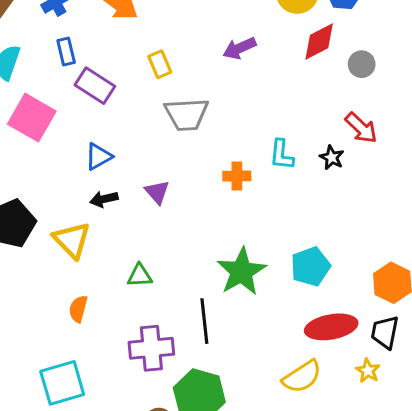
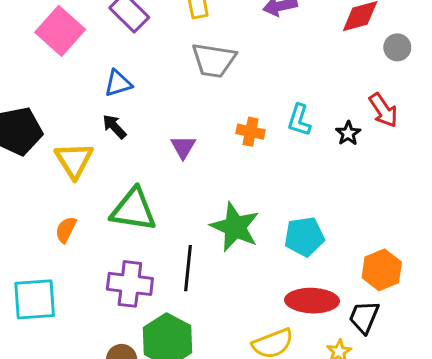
purple triangle: (157, 192) -> (183, 147), moved
black arrow: (104, 199) -> (114, 127), turned 48
green star: (241, 272) -> (235, 227), turned -30
green triangle: (140, 276) -> (134, 210), size x1.8

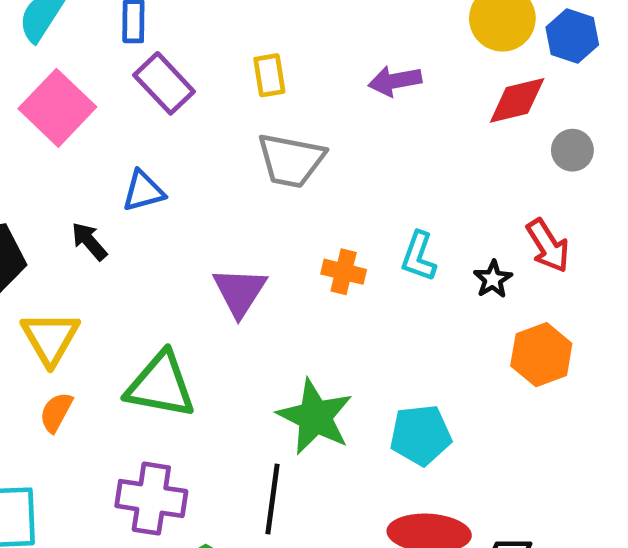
black arrow: (114, 127) -> (89, 241), moved
purple triangle: (183, 147) -> (240, 292), size x1.4
yellow triangle: (74, 160) -> (50, 338), moved
black line: (188, 268) -> (273, 499), moved
orange hexagon: (382, 270) -> (541, 355), moved

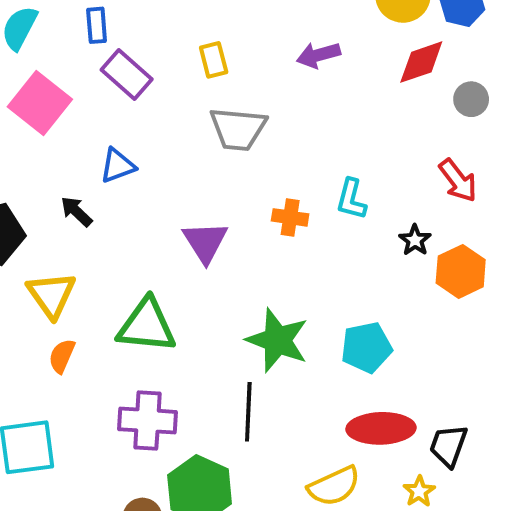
black star: (493, 279) -> (415, 240), moved

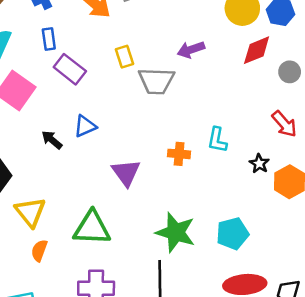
gray trapezoid: (238, 129) -> (156, 81), moved
blue triangle: (118, 166) -> (85, 126), moved
black arrow: (76, 211) -> (52, 140), moved

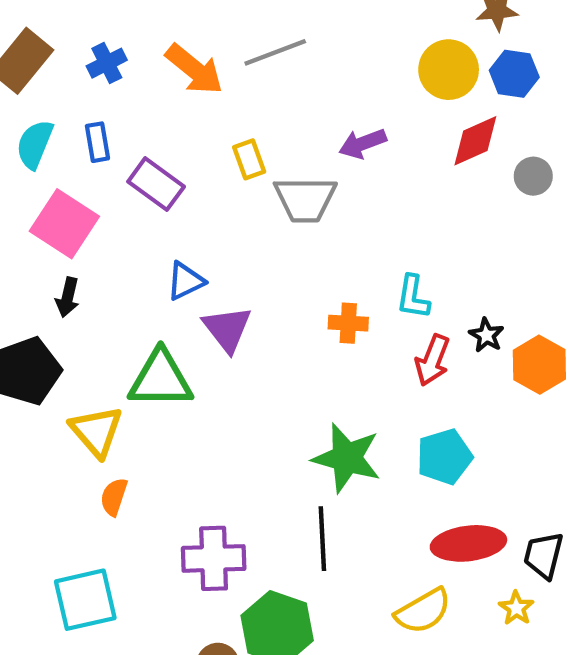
blue rectangle: (49, 39) -> (97, 142), moved
red arrow: (284, 124) -> (432, 360), moved, turned 64
black arrow: (52, 140) -> (68, 297), moved, turned -115
purple triangle: (126, 173) -> (227, 329), moved
green triangle: (92, 228) -> (161, 379), moved

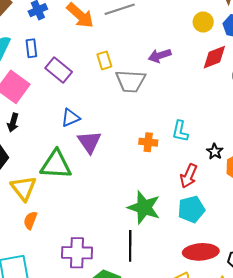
yellow circle: (449, 70) -> (203, 22), size x0.7
red arrow: (432, 360) -> (189, 176), moved

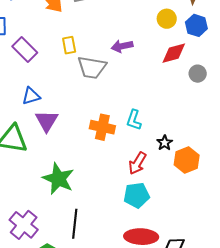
orange cross: (148, 142) -> (102, 127), size x1.4
green star: (144, 207) -> (58, 179), moved
purple cross: (77, 253) -> (24, 225), turned 32

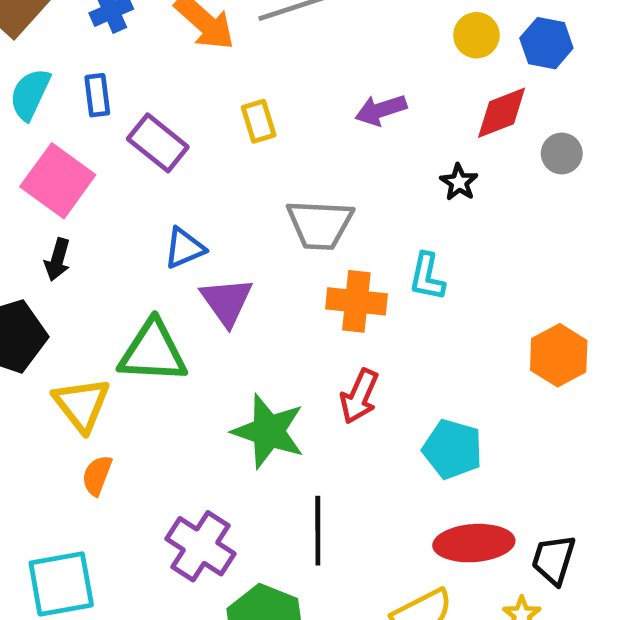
gray trapezoid: (92, 67) -> (320, 225), moved
black star: (165, 143) -> (459, 182), moved
red arrow: (137, 163) -> (359, 396), moved
cyan pentagon: (137, 195) -> (453, 449), turned 30

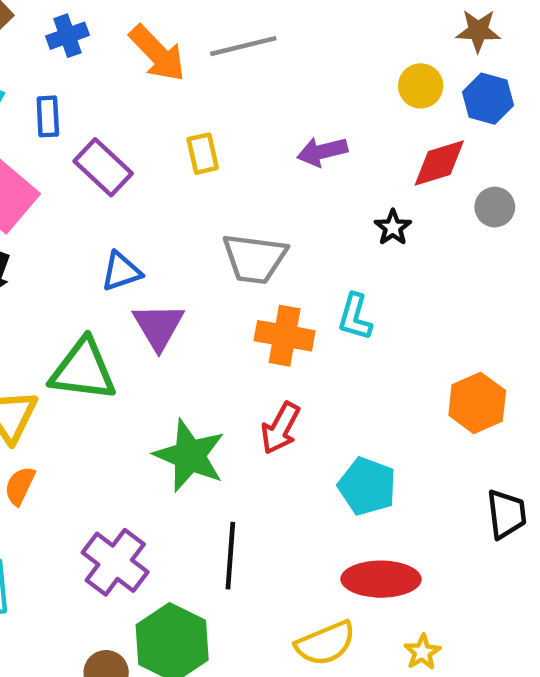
black trapezoid: (554, 560) -> (506, 514), moved, turned 152

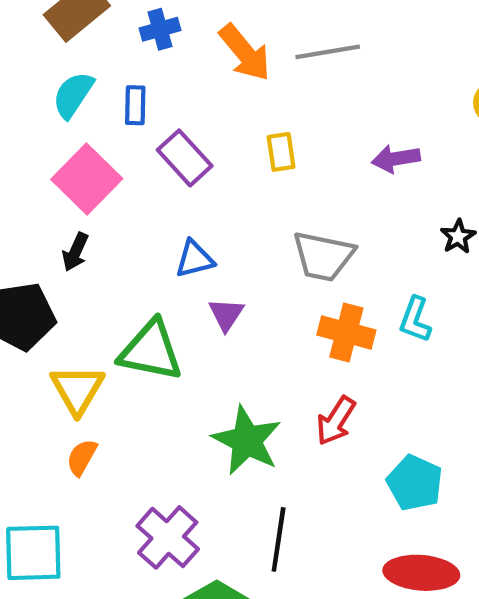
purple triangle: (158, 326) -> (226, 314), size x0.7

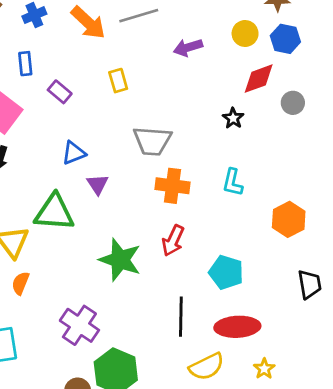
purple rectangle: (185, 158) -> (60, 92), size x0.7
purple arrow: (396, 159) -> (188, 47), moved
cyan L-shape: (415, 320) -> (233, 182), moved
black line: (279, 539) -> (181, 317), moved

